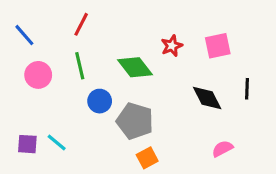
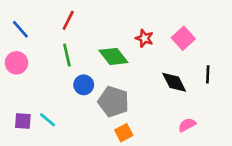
red star: (172, 46) -> (144, 38), turned -30
pink square: (218, 46) -> (183, 38), turned -30
pink circle: (38, 75) -> (16, 63), moved

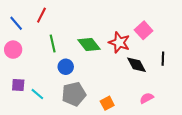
red line: (68, 20) -> (41, 15), moved
red star: (144, 38) -> (119, 42), moved, size x1.5
gray pentagon: (113, 102) -> (74, 94), moved, turned -30
purple square: (23, 121) -> (18, 85), moved
orange square: (124, 133) -> (107, 103), moved

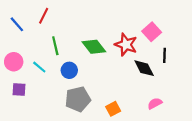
pink circle: (13, 50) -> (14, 62), moved
black line: (163, 59) -> (164, 55), moved
cyan line: (37, 94) -> (39, 67), moved

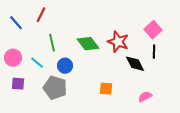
pink square: (152, 32) -> (153, 30), moved
gray pentagon: (78, 99) -> (55, 88), moved, turned 30
orange square: (113, 109) -> (106, 89), moved, turned 32

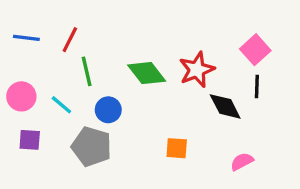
red line: (41, 15) -> (70, 40), moved
blue line: (16, 23) -> (26, 38), turned -42
red star: (118, 42) -> (197, 70), turned 30

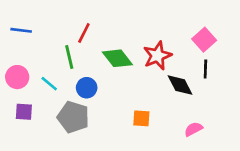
red line: (70, 40) -> (84, 33), moved

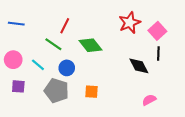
red star: (157, 56) -> (130, 23), moved
green line: (69, 57) -> (53, 44), turned -42
orange square: (141, 118) -> (91, 92), moved

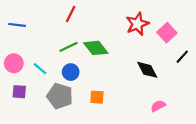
red line: (65, 26) -> (71, 14), moved
green line: (53, 44) -> (68, 47), moved, turned -60
black line: (158, 54) -> (182, 57), moved, turned 40

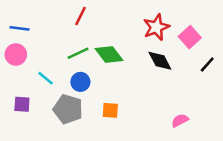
pink circle: (14, 63) -> (16, 55), moved
black diamond: (147, 70) -> (160, 61), moved

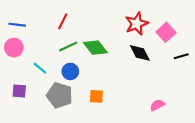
red line: (80, 16) -> (63, 21), moved
black line: (207, 64) -> (181, 56), turned 32

